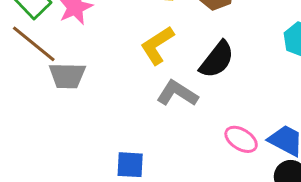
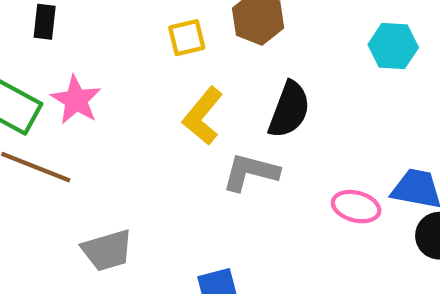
gray trapezoid: (67, 76) -> (107, 250), moved

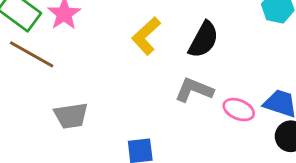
gray L-shape: (250, 172) -> (194, 90), moved

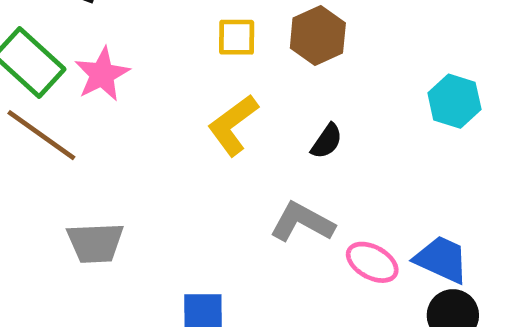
black semicircle: (204, 40) -> (327, 141), size x0.6

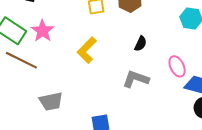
yellow L-shape: (233, 125) -> (87, 50), moved
pink ellipse: (372, 262) -> (177, 66), moved, turned 45

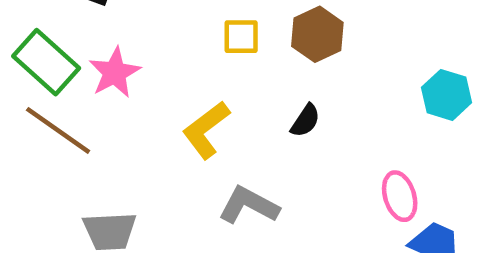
black semicircle: (141, 44) -> (305, 121), moved
gray L-shape: (136, 79) -> (249, 205), moved

